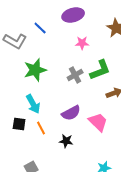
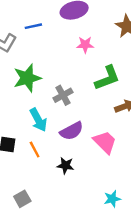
blue line: (40, 28) -> (33, 26), turned -56
gray cross: (75, 75) -> (63, 95), moved
cyan arrow: (33, 104) -> (38, 120), moved

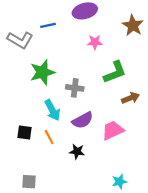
gray cross: (63, 95) -> (75, 88), turned 36
pink trapezoid: (105, 142) -> (113, 130), turned -70
gray square: (22, 199) -> (29, 182), moved, turned 32

